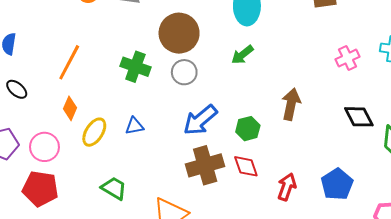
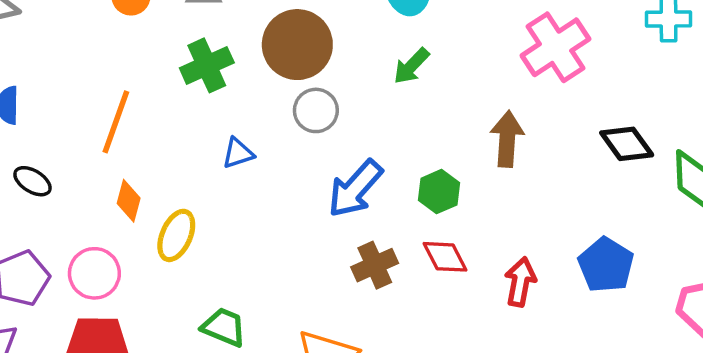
pink cross: (348, 58) -> (555, 47), moved, size x1.6
green cross: (135, 67) -> (207, 65), moved, turned -36
blue triangle: (134, 126) -> (238, 153), moved
brown cross: (205, 165) -> (375, 265), size x0.7

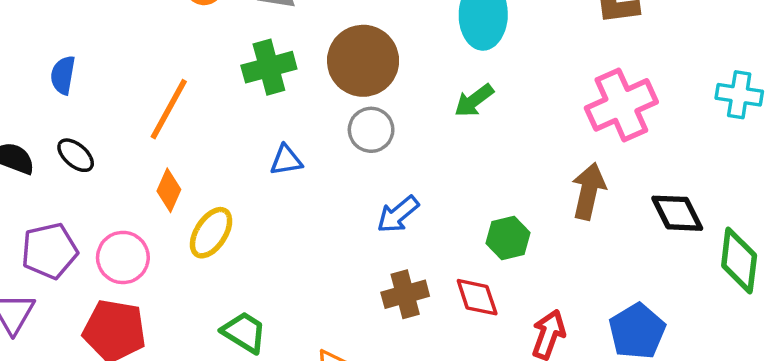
brown arrow: (507, 139) -> (589, 191), moved
blue arrow: (355, 189) -> (398, 214), size x0.7
green hexagon: (439, 192) -> (508, 238), moved

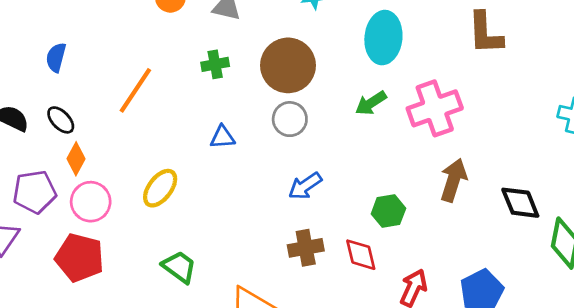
green cross: (269, 67) -> (215, 64), size x0.7
pink cross: (621, 105) -> (435, 108), moved
orange diamond: (169, 190) -> (76, 159), moved

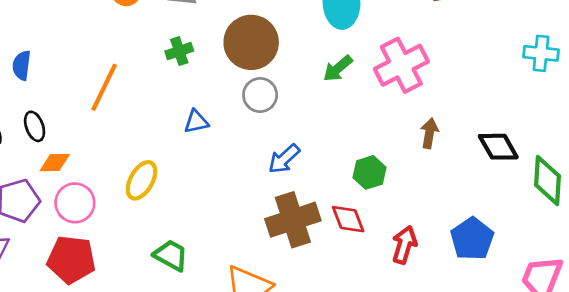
black ellipse: (61, 120) -> (35, 126), turned 32
orange diamond: (76, 159) -> (55, 163), turned 68
brown arrow: (453, 180) -> (429, 133), size x0.7
brown cross: (306, 248) -> (293, 220), size x1.5

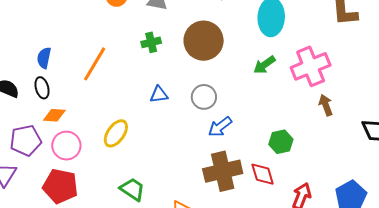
blue semicircle: (22, 65) -> (44, 58), moved
gray circle: (260, 95) -> (204, 97), moved
brown arrow: (429, 133) -> (326, 105), moved, turned -35

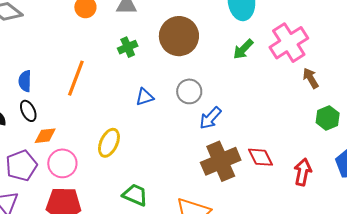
green hexagon: (281, 142) -> (328, 118), moved

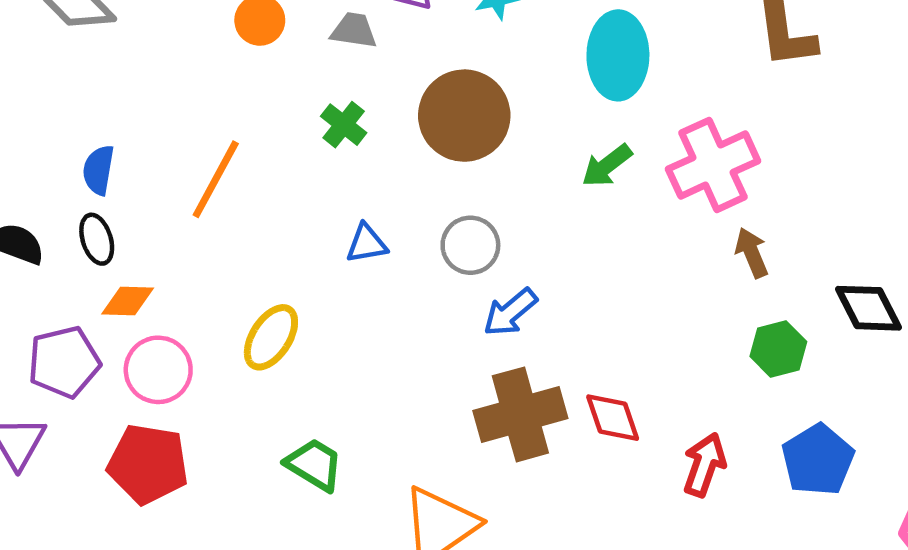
green cross: (128, 47) -> (344, 125), turned -36

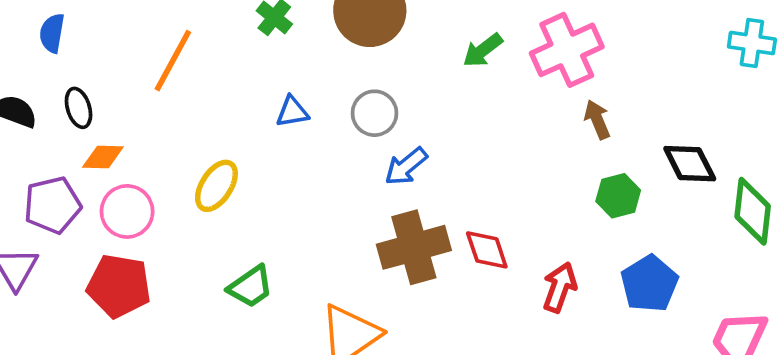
blue semicircle: (98, 170) -> (52, 33), moved
green trapezoid: (314, 465) -> (250, 287), turned 114

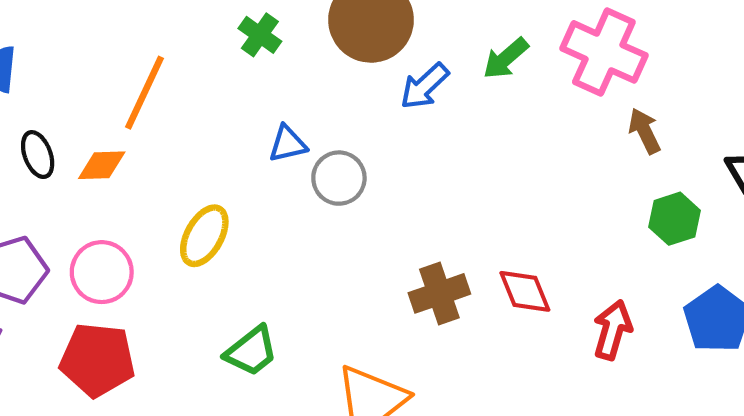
pink cross: (567, 50) -> (604, 52), turned -38
gray circle: (374, 113) -> (339, 178), moved
orange diamond: (103, 157) -> (102, 165), moved
blue arrow: (406, 166) -> (424, 86), moved
brown cross: (414, 247) -> (439, 293), size x0.7

